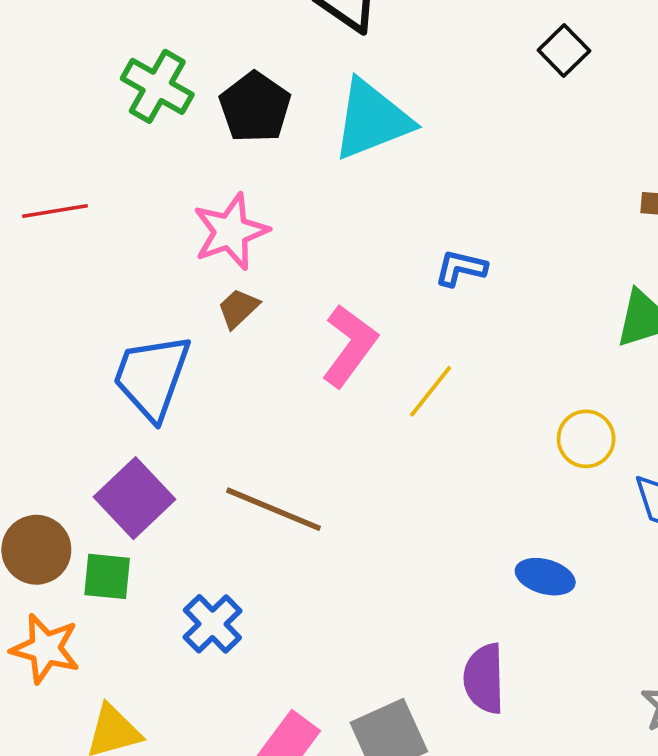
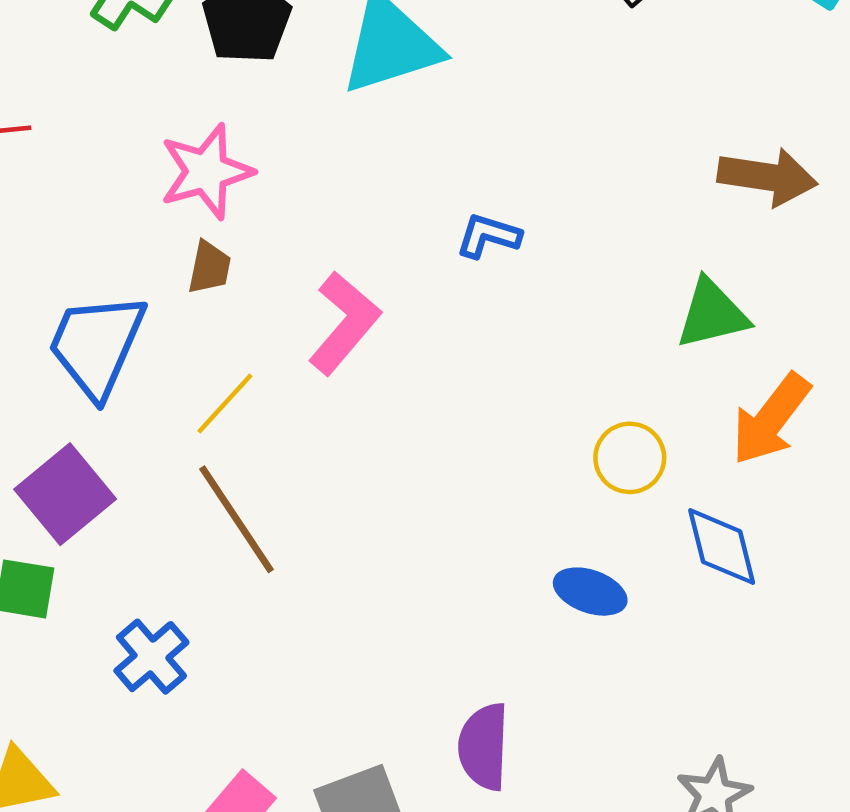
brown trapezoid: (238, 308) -> (209, 267), turned 141
yellow line: (431, 391) -> (225, 403), moved
brown line: (273, 509) -> (237, 519), turned 30
blue ellipse: (545, 577) -> (590, 592), moved

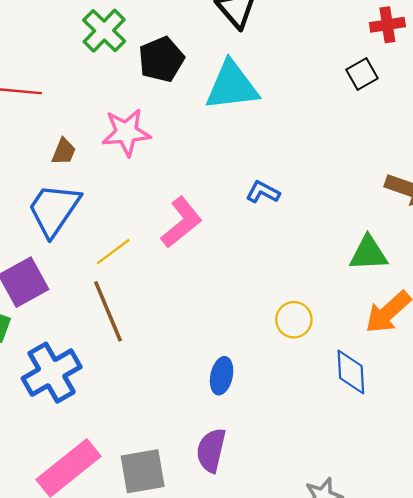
brown trapezoid: (209, 267) -> (64, 152), moved
yellow circle: (630, 458) -> (294, 320), moved
blue ellipse: (590, 592) -> (222, 376), moved, turned 72
blue cross: (151, 657) -> (52, 373), size x1.5

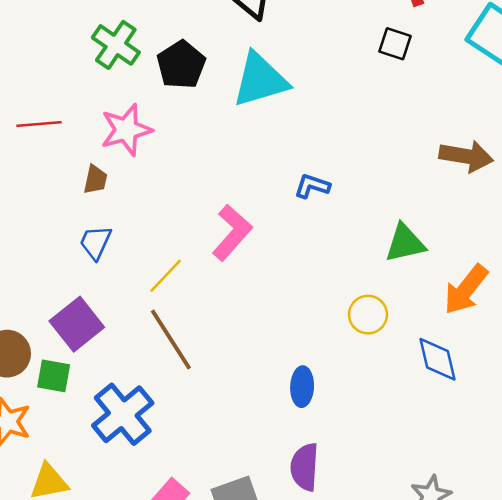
black square: (362, 74) -> (395, 44), turned -32
pink star: (126, 132) -> (126, 130), moved
blue trapezoid: (54, 210) -> (96, 242), size x0.6
green triangle: (369, 253) -> (405, 243), moved

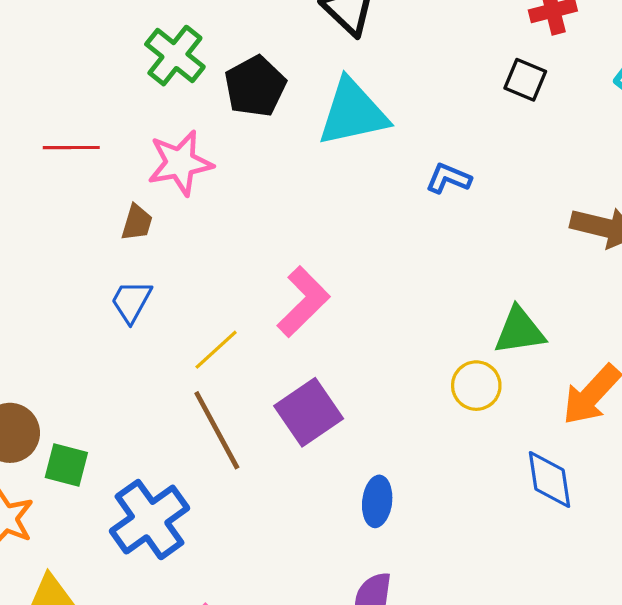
blue L-shape: (312, 186) -> (448, 178), moved
yellow circle: (368, 315) -> (476, 386), moved
purple square: (77, 324) -> (309, 412), moved

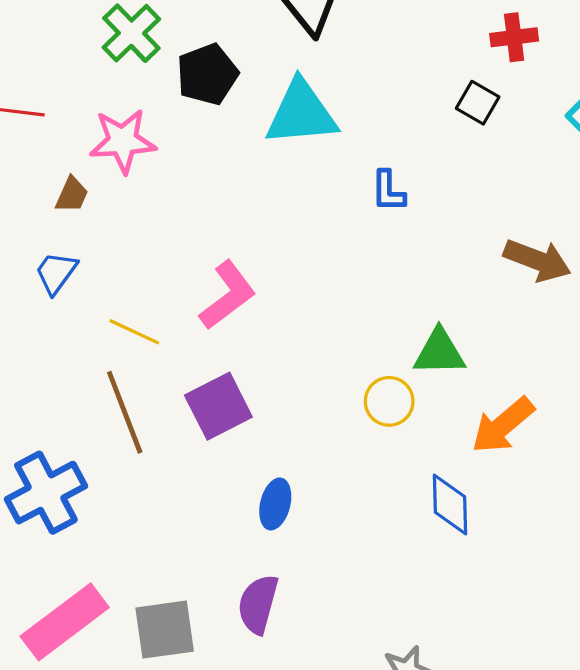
blue L-shape: (448, 178) -> (388, 191), turned -120
yellow line: (216, 350) -> (134, 332), turned 60

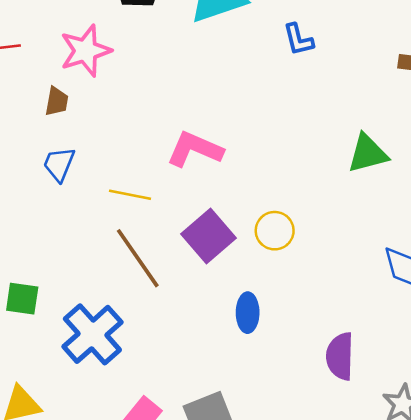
pink L-shape: (228, 295) -> (195, 149), turned -106
yellow circle: (389, 401) -> (275, 231), moved
blue ellipse: (275, 504) -> (248, 313), moved
purple semicircle: (258, 604) -> (340, 356), moved

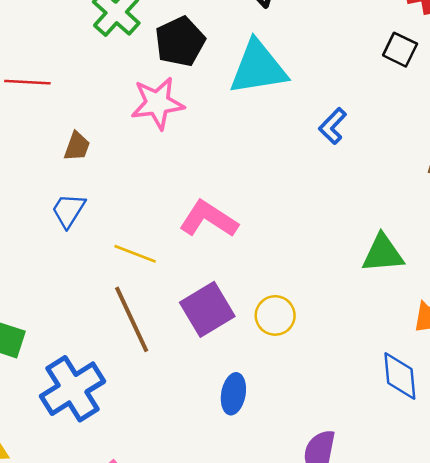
blue L-shape: (298, 40) -> (333, 126), turned 48
pink star: (86, 51) -> (157, 103), moved

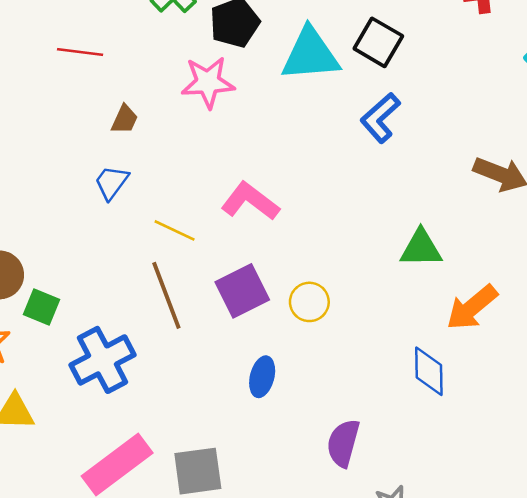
black square: (400, 50) -> (378, 42), moved, size x1.4
blue L-shape: (333, 126) -> (380, 118), size x1.4

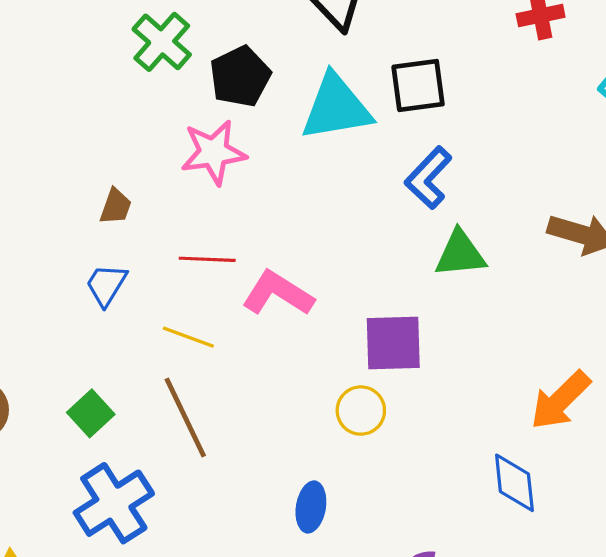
black square: (378, 42) -> (418, 86), turned -33
red line: (80, 52) -> (207, 259), moved
green triangle: (421, 248) -> (460, 254), moved
purple square: (242, 291) -> (393, 343), moved, turned 30
green square: (42, 307) -> (91, 413), moved, turned 30

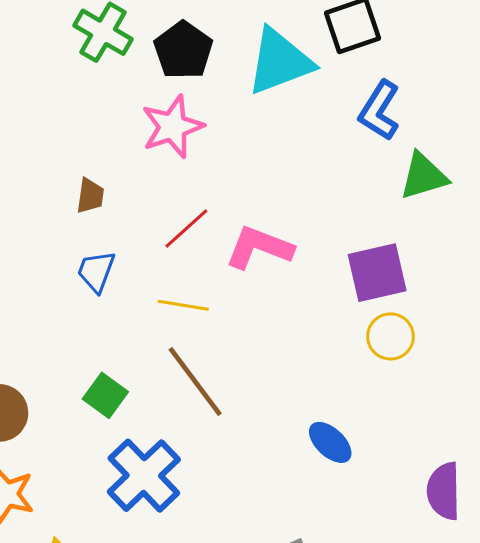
red line: (207, 259) -> (186, 229), turned -33
yellow circle: (361, 411) -> (391, 336), moved
blue ellipse: (311, 507) -> (330, 442), turned -45

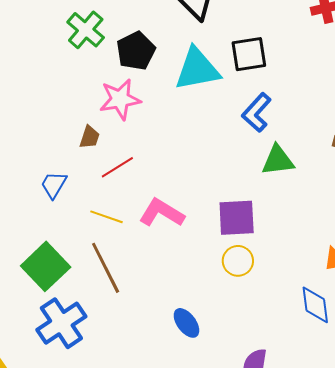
brown trapezoid: (90, 196) -> (90, 137), moved
pink L-shape: (259, 248) -> (162, 213), moved
green square: (105, 395) -> (46, 266), size x1.6

